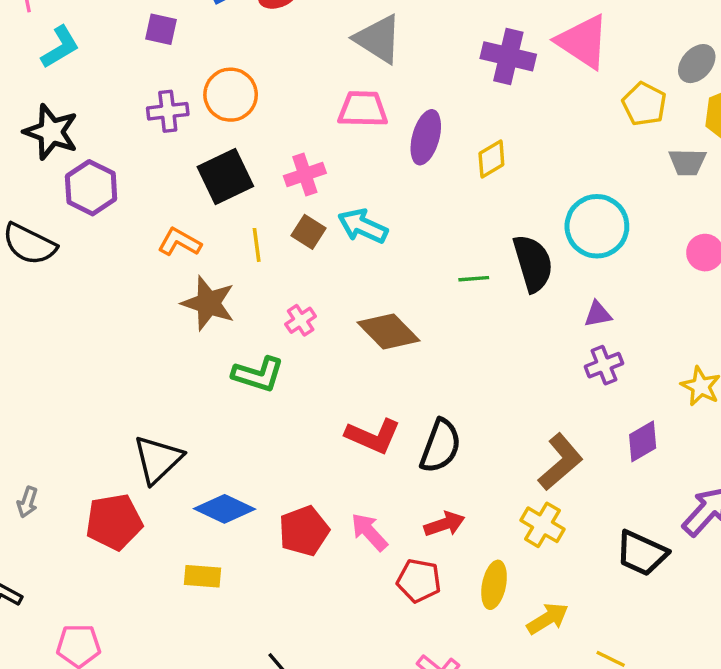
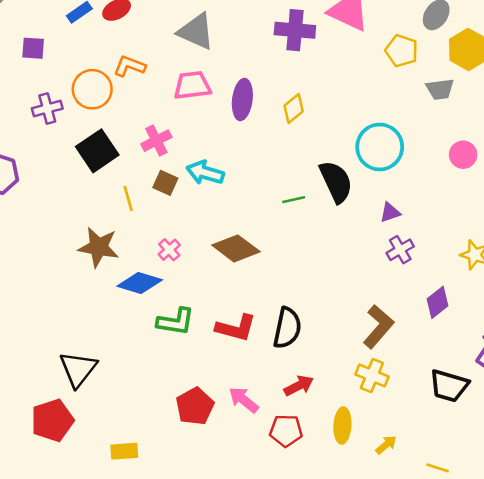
orange L-shape: (179, 242) -> (129, 66), moved
green L-shape: (258, 374) -> (176, 322), moved
blue diamond: (225, 509) -> (140, 283), moved
yellow arrow: (548, 619) -> (386, 445), size x0.7

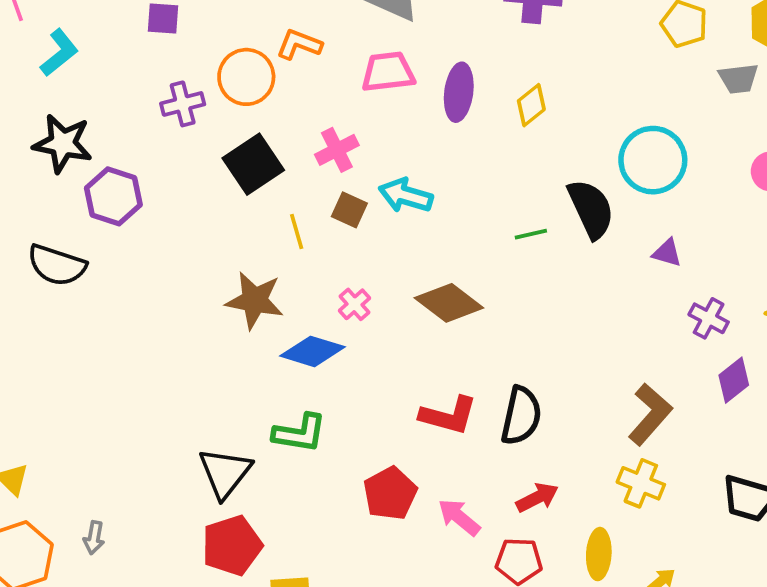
purple triangle: (390, 212) -> (667, 253), turned 35
purple cross: (400, 250) -> (709, 318), moved, turned -32
green L-shape: (176, 322) -> (300, 433), moved
red pentagon: (195, 406) -> (390, 493), moved
red pentagon: (52, 420) -> (232, 545), moved

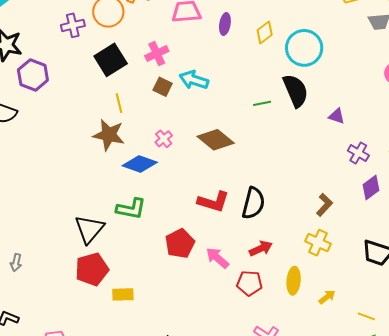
purple ellipse: (459, 92) -> (225, 24), size x0.7
cyan circle: (653, 160) -> (304, 48), moved
yellow line: (297, 231) -> (119, 103), moved
brown L-shape: (650, 414) -> (324, 205), size x0.7

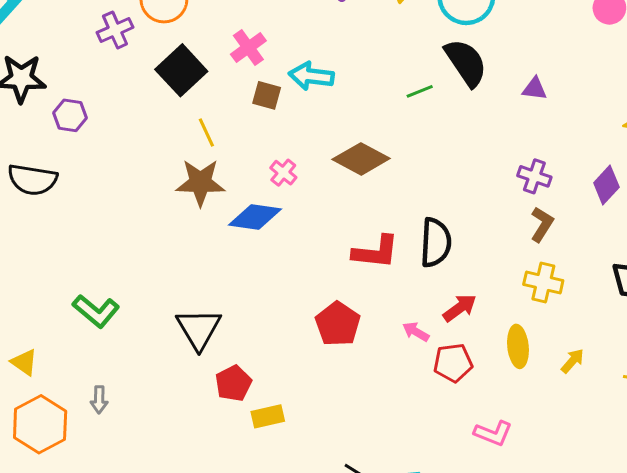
purple hexagon: (33, 75) -> (70, 115), size x0.7
purple cross: (358, 153) -> (534, 176), moved
green L-shape: (131, 209) -> (96, 311), moved, turned 40
pink arrow: (217, 258) -> (416, 332), moved, size x0.7
red pentagon: (92, 269) -> (233, 383), moved, size x0.7

